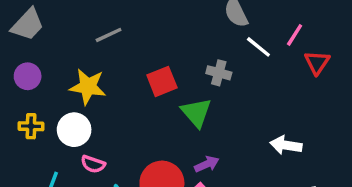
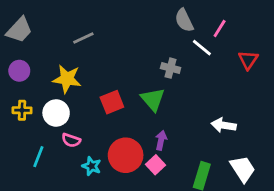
pink line: (295, 35) -> (220, 29), moved
red square: (162, 81) -> (112, 102), moved
purple arrow: (207, 164) -> (161, 140), turned -54

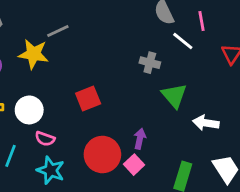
pink line: (220, 29) -> (201, 21), turned -42
yellow star: (67, 79) -> (33, 54), moved
green triangle: (153, 99) -> (174, 96), moved
cyan star: (92, 166) -> (51, 170), moved, size x1.4

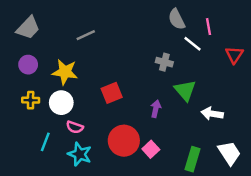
yellow star: (33, 54) -> (65, 72), moved
purple arrow: (140, 139) -> (156, 109), moved

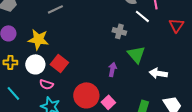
red square: (112, 93) -> (59, 63), moved, turned -30
cyan line: (45, 142) -> (13, 93), moved, turned -63

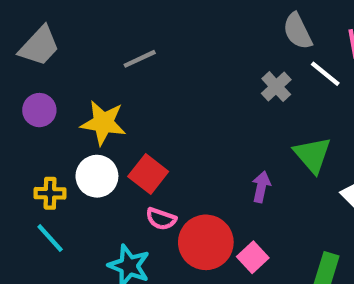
gray cross: (119, 31) -> (276, 87), moved, turned 32
yellow cross: (10, 62) -> (50, 193), moved
pink semicircle: (46, 84) -> (161, 219), moved

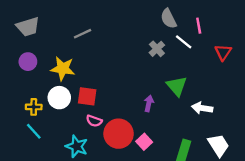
gray trapezoid: (39, 46) -> (28, 27), turned 30
red square: (148, 174) -> (87, 96), turned -30

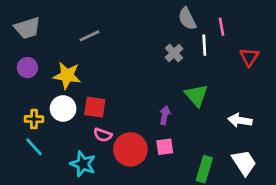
white line: (184, 42) -> (204, 45), turned 48
white arrow: (202, 108) -> (240, 120), moved
pink square: (144, 142) -> (165, 147), moved, turned 35

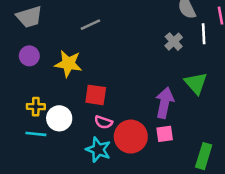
white circle: (63, 109) -> (59, 118), moved
purple arrow: (165, 115) -> (165, 103), size x1.6
cyan line: (34, 147) -> (36, 134), turned -42
cyan star: (83, 164) -> (98, 150), moved

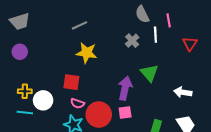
gray line: (90, 25) -> (79, 25), moved
yellow star: (68, 64) -> (87, 53), moved

